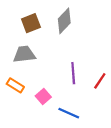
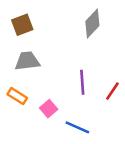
gray diamond: (64, 21) -> (92, 24), moved
brown square: (31, 23) -> (22, 25), moved

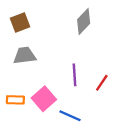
orange rectangle: (17, 96) -> (15, 100), moved, turned -30
pink square: (49, 109) -> (44, 99), size x1.5

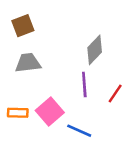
gray diamond: (84, 21) -> (95, 50), moved

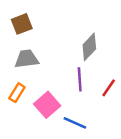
orange rectangle: (18, 113) -> (17, 93), moved, turned -60

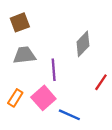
purple line: (80, 79) -> (54, 70), moved
orange rectangle: (17, 93) -> (15, 98), moved

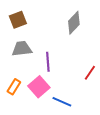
gray diamond: (83, 44) -> (74, 23), moved

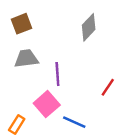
orange rectangle: (14, 87) -> (17, 124), moved

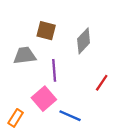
brown square: (21, 24) -> (46, 31), moved, turned 36
gray diamond: (89, 27) -> (84, 41), moved

